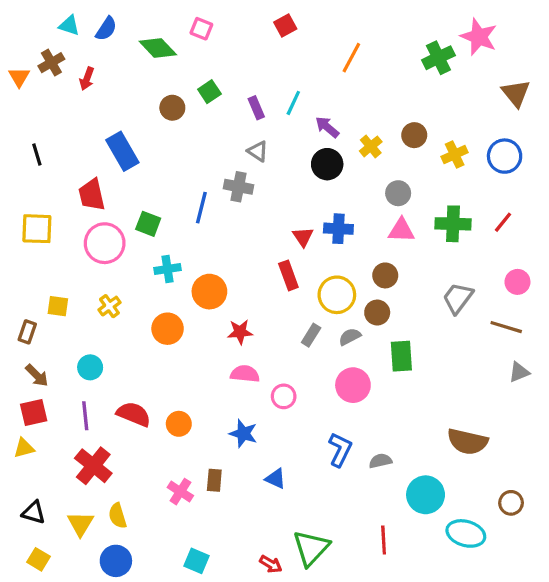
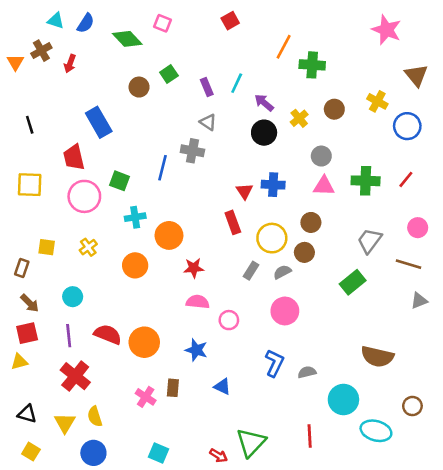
green cross: (438, 58) -> (312, 65), moved, turned 30
yellow cross: (455, 154) -> (377, 101), moved, turned -36
green rectangle: (401, 356) -> (353, 282), moved, turned 55
orange circle: (179, 424) -> (144, 342), size x1.5

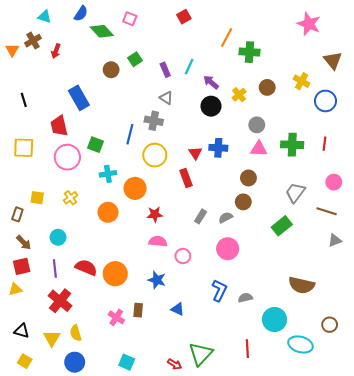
blue semicircle: (86, 23) -> (81, 14), moved
red line: (406, 179) -> (324, 144), turned -32
yellow circle: (272, 238) -> (155, 155), moved

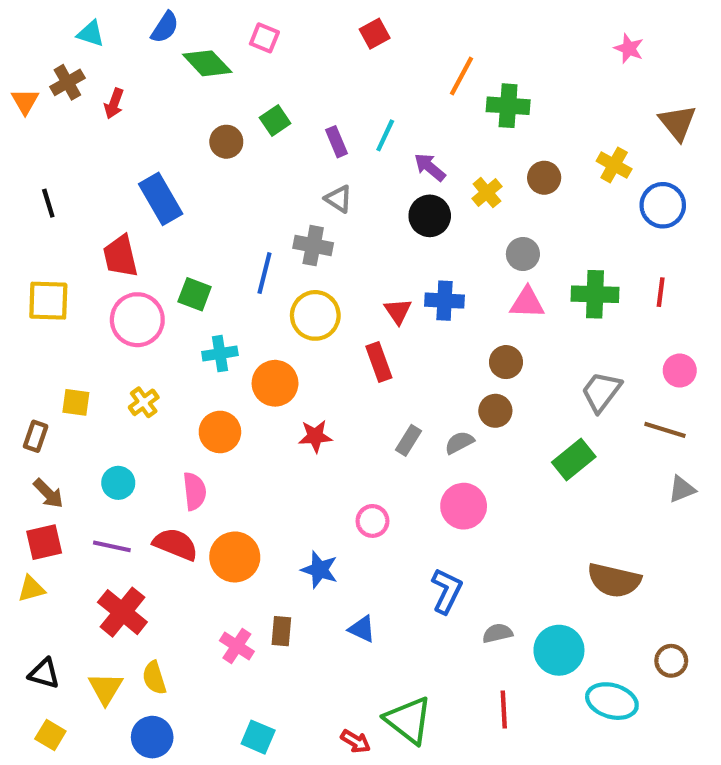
pink star: (309, 24) -> (629, 48), size x0.6
pink semicircle: (158, 241) -> (195, 491), moved, turned 78
purple line: (55, 268) -> (112, 546), turned -72
gray semicircle: (245, 298) -> (498, 633), moved
green triangle: (201, 354) -> (409, 720), turned -35

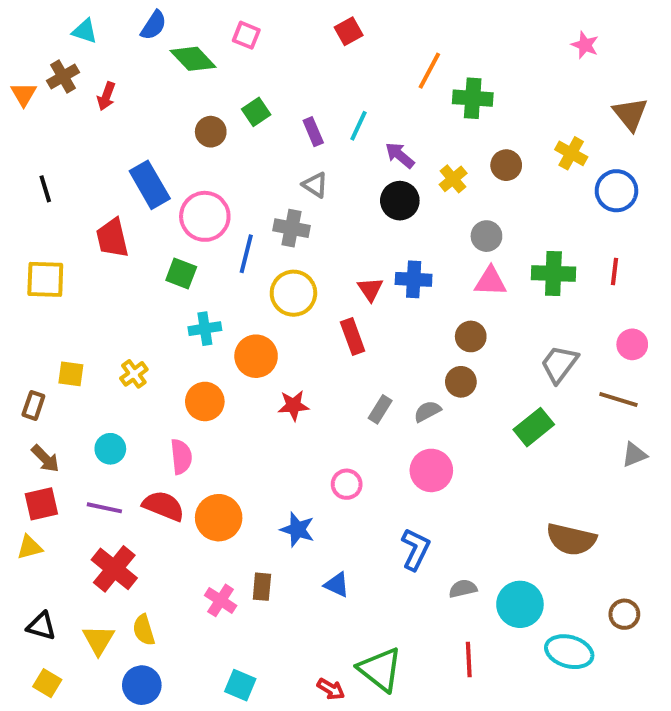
pink circle: (137, 320) -> (205, 216), moved

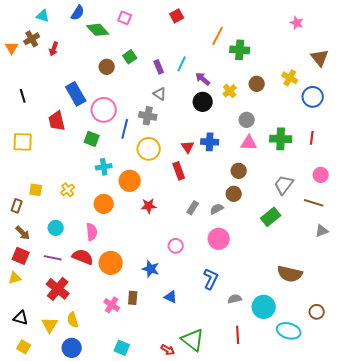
red square: (41, 504) -> (21, 256), turned 36

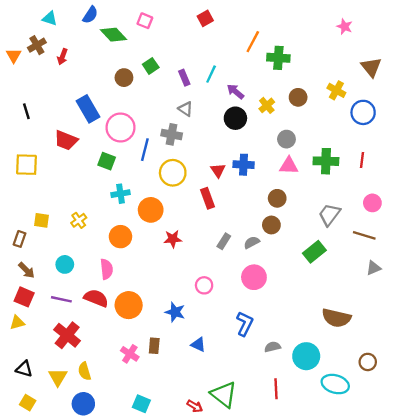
red trapezoid: (57, 121) -> (66, 140), turned -55

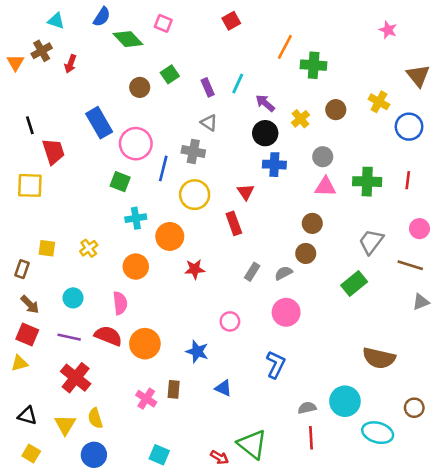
red trapezoid: (66, 140) -> (53, 151), moved, turned -130
blue cross: (244, 165) -> (274, 165), moved
gray semicircle: (273, 347) -> (307, 408), moved

